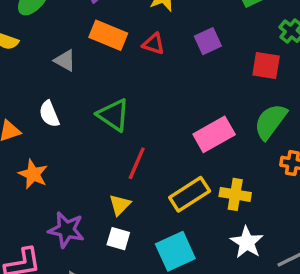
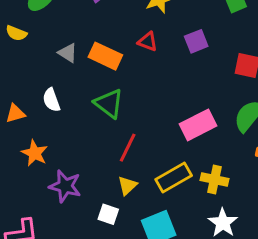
orange rectangle: (108, 35) -> (105, 56), moved
yellow triangle: (120, 205) -> (127, 186), moved
purple star: (66, 230) -> (65, 186), moved

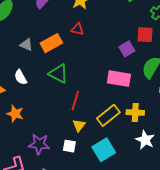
purple square: (196, 41) -> (127, 49), moved
orange rectangle: (105, 56) -> (51, 43), turned -45
pink rectangle: (198, 125) -> (119, 79), turned 45
purple star: (65, 186) -> (39, 144), moved

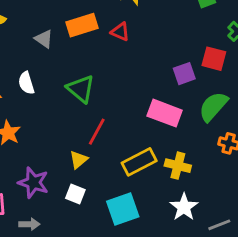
orange rectangle: (51, 43) -> (82, 25), moved
yellow triangle: (79, 125) -> (79, 160), moved

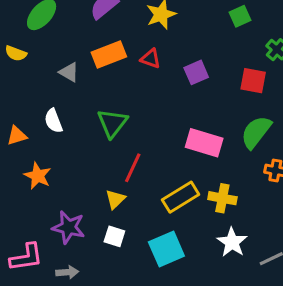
purple square: (184, 74) -> (196, 72), moved
green triangle: (81, 89) -> (112, 123), turned 32

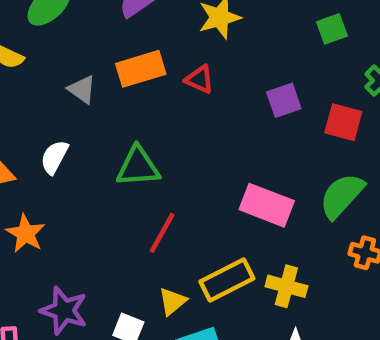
purple square: (196, 72) -> (284, 100), moved
white semicircle: (53, 121) -> (54, 157), turned 45
green triangle: (112, 123) -> (138, 167), turned 44
yellow triangle: (115, 199) -> (172, 301), moved

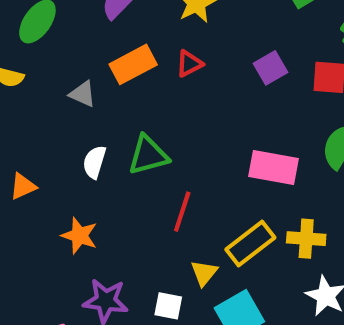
red triangle: (200, 79) -> (189, 64), turned -40
white semicircle: (54, 157) -> (94, 162), moved
orange star: (26, 234) -> (79, 236), moved

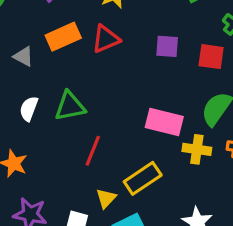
red triangle: (189, 64) -> (106, 39), size x1.4
purple square: (271, 68) -> (167, 46), turned 30
yellow cross: (306, 239) -> (197, 149), moved

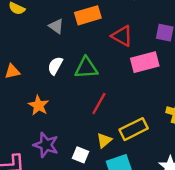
red triangle: (106, 39) -> (122, 36), moved, turned 45
pink rectangle: (164, 122) -> (145, 62), moved, turned -36

